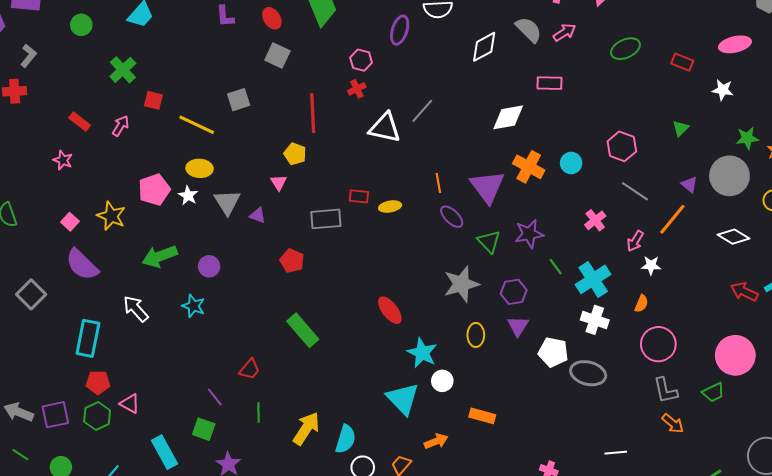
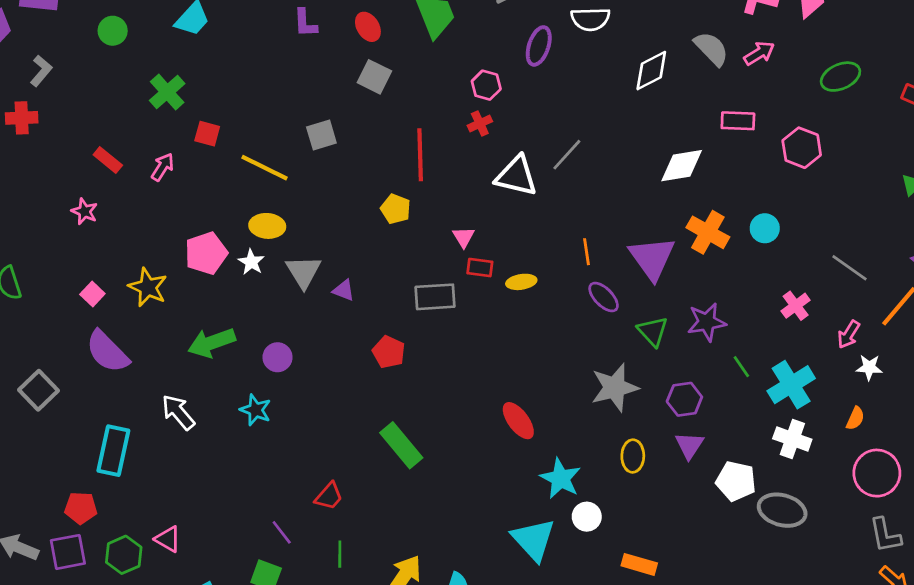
pink hexagon: (622, 146) -> (802, 148), moved
pink triangle: (279, 182) -> (463, 237), moved
red pentagon: (98, 382) -> (81, 508), moved

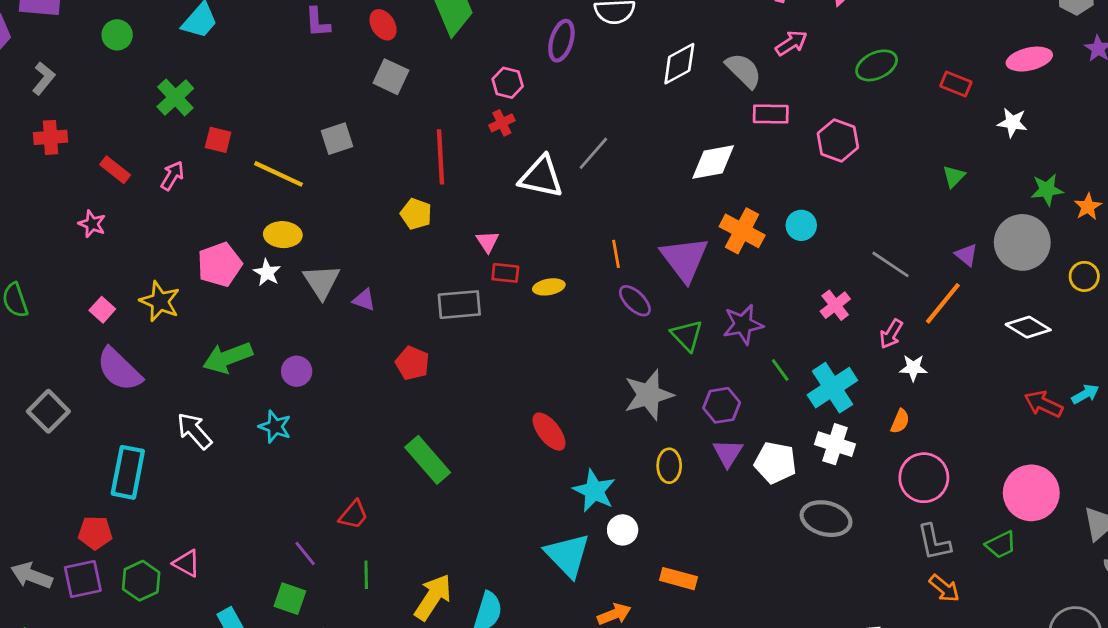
gray semicircle: (711, 49) -> (744, 70), moved
red cross: (22, 118) -> (51, 137), moved
white pentagon: (736, 481) -> (775, 463), moved

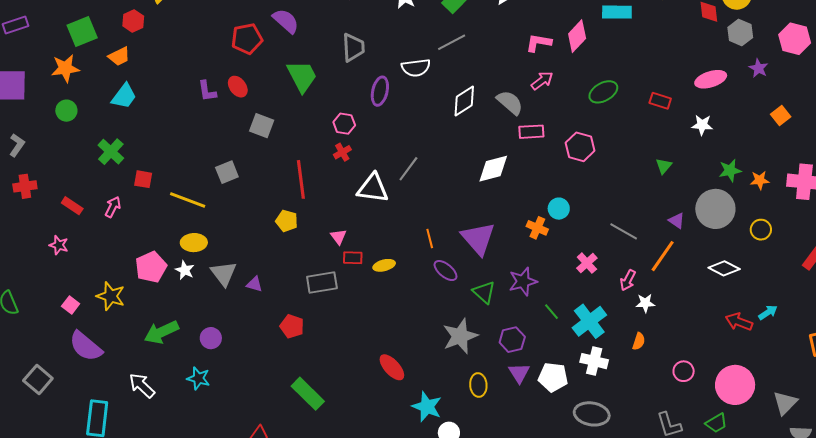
red ellipse: (383, 25) -> (238, 87), moved
orange star: (1088, 207) -> (760, 180), turned 30
orange cross: (742, 231) -> (537, 228), moved, size x0.7
pink circle: (924, 478) -> (684, 371), moved, size x0.6

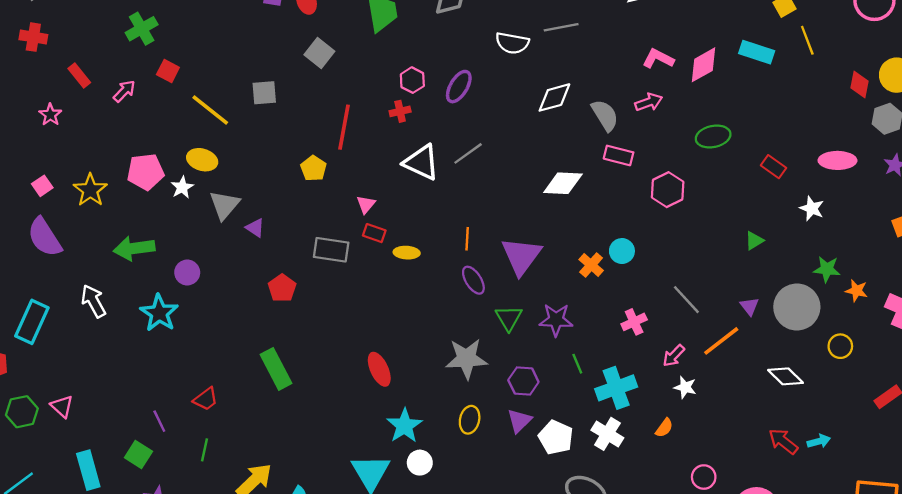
purple ellipse: (380, 91) -> (459, 87), moved
cyan star: (198, 378) -> (159, 313), size x1.4

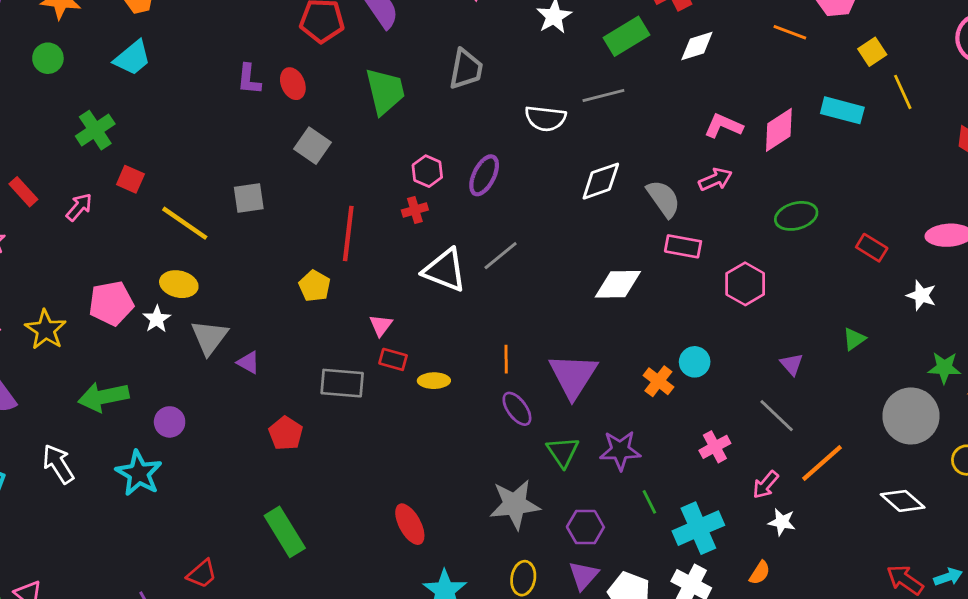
purple triangle: (749, 306) -> (792, 364), moved

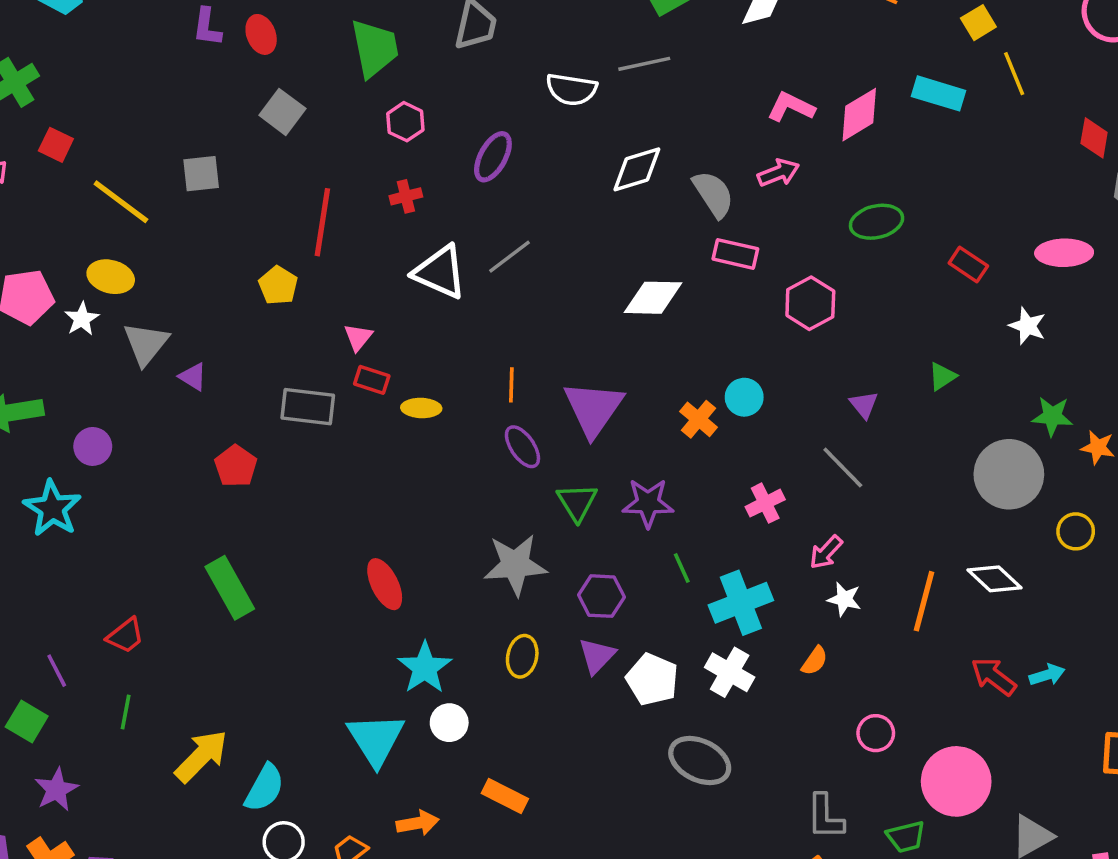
pink hexagon: (427, 171) -> (405, 122), moved
orange line: (822, 463) -> (924, 601), moved, turned -36

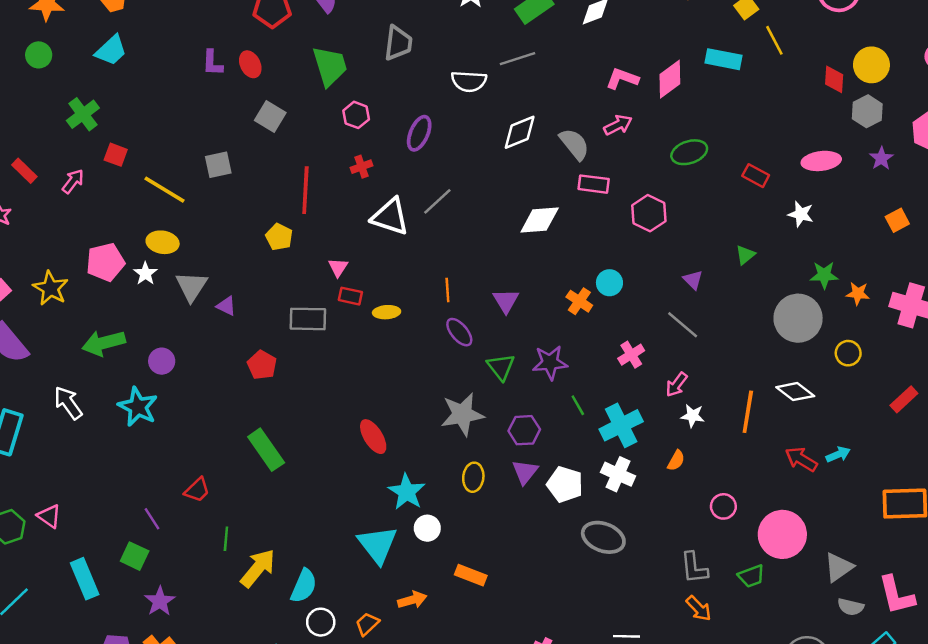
purple triangle: (593, 409) -> (506, 301), size x0.6
green line: (126, 712) -> (226, 539), moved

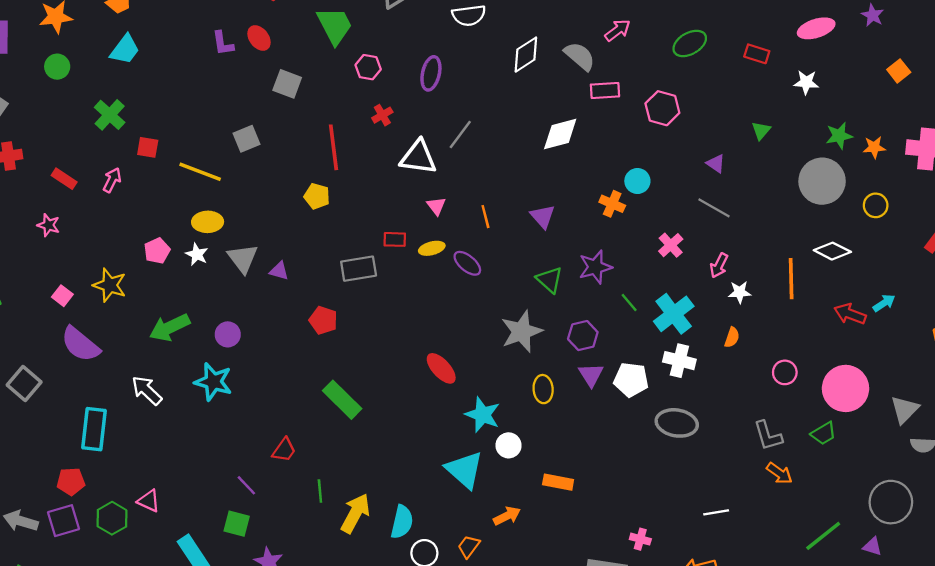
pink pentagon: (105, 262) -> (157, 251), size x0.7
pink triangle: (338, 267) -> (436, 206), moved
purple ellipse: (459, 332) -> (467, 263), moved

